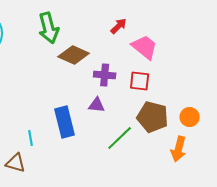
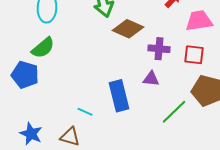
pink trapezoid: (145, 47) -> (199, 21), turned -48
cyan line: (31, 138) -> (85, 112), turned -56

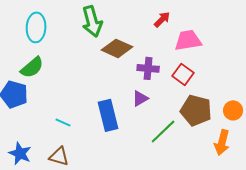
red square: (194, 55) -> (183, 74), turned 30
purple triangle: (151, 79) -> (140, 98), turned -36
cyan line: (85, 112) -> (63, 122), moved

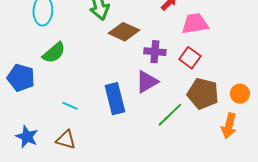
green semicircle: (32, 67) -> (54, 53), moved
purple triangle: (140, 98) -> (147, 82), size x1.4

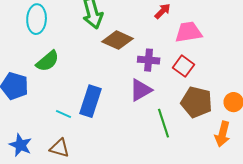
blue rectangle: (115, 99) -> (91, 101), moved, turned 32
green line: (170, 115) -> (164, 123), turned -64

